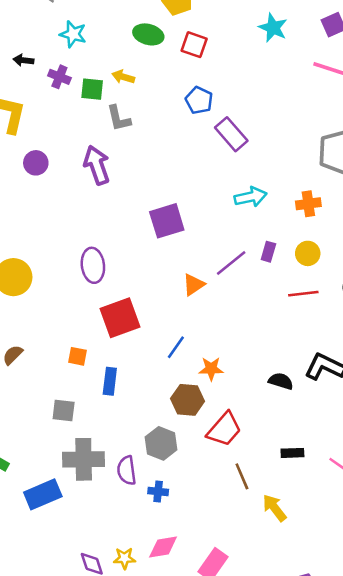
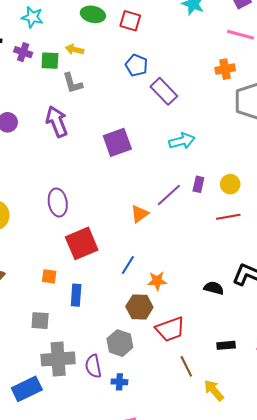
orange cross: (308, 204) -> (225, 69), moved
purple square: (167, 221) -> (117, 142), moved
red trapezoid: (224, 429) -> (170, 329), turned 32

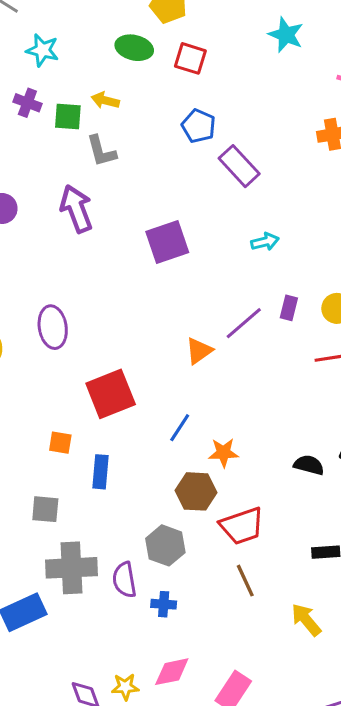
cyan arrow: (182, 141) -> (265, 242), size x0.7
purple ellipse: (58, 202) -> (53, 327), moved
brown line: (186, 366) -> (245, 581), moved

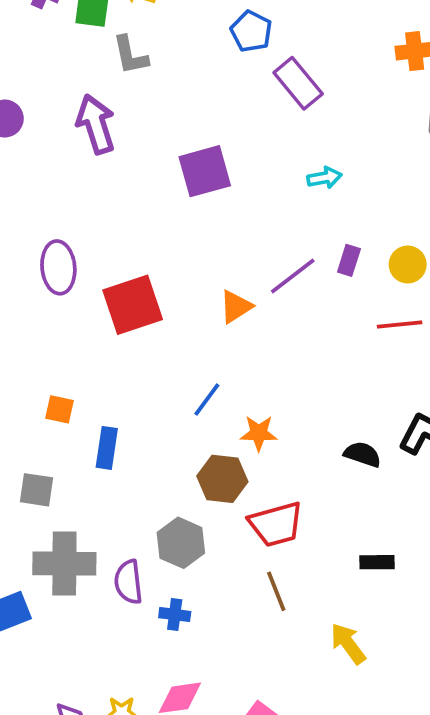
red square: (111, 394) -> (133, 305), moved

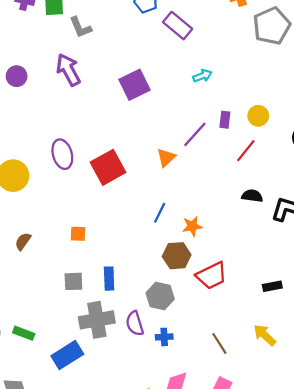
red line: (400, 324) -> (246, 151), moved, turned -35
blue rectangle: (107, 448) -> (109, 279), moved
black semicircle: (362, 454) -> (252, 196), moved
brown line: (276, 591) -> (219, 343), moved

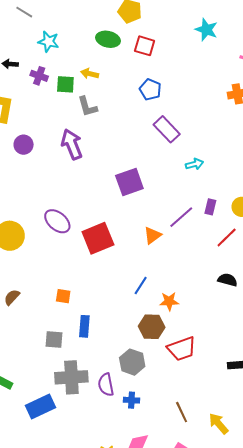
purple rectangle: (178, 26) -> (167, 129), moved
purple square: (134, 85) -> (129, 182), moved
purple ellipse: (62, 154) -> (57, 221), turned -40
blue rectangle: (109, 279) -> (84, 326), moved
yellow arrow: (265, 335) -> (219, 424), moved

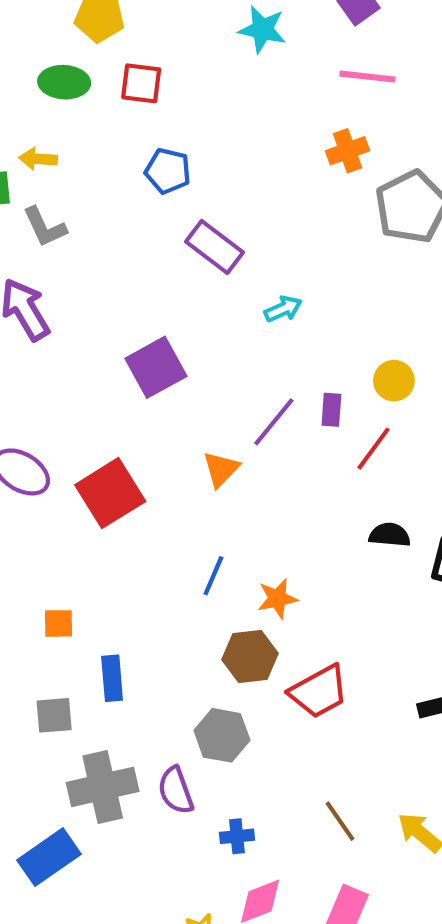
purple rectangle: (210, 207) -> (331, 410), moved
blue cross: (132, 400) -> (237, 836), moved

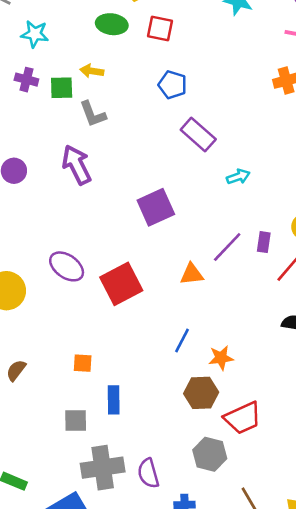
orange triangle: (221, 469) -> (192, 274), turned 35
gray hexagon: (222, 735) -> (210, 454), moved

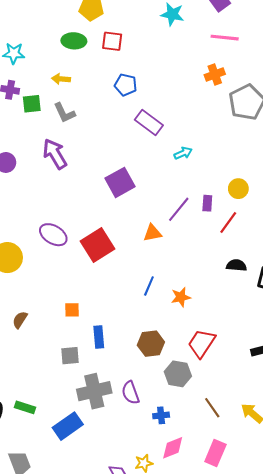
green square: (62, 88) -> (32, 104), moved
brown hexagon: (201, 393) -> (151, 344), moved
red trapezoid: (243, 418) -> (202, 343), turned 152

